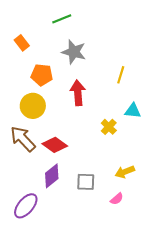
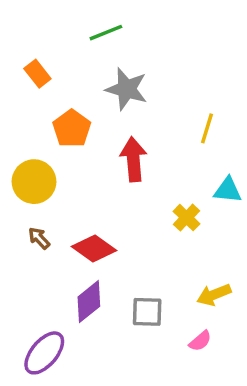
orange pentagon: (42, 75) -> (72, 128), turned 30
yellow circle: (33, 106) -> (34, 182), moved
brown arrow: (23, 139) -> (39, 238), size x0.5

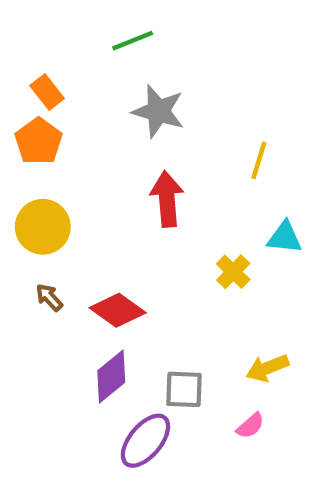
orange pentagon: (72, 128) -> (39, 141), moved
purple ellipse: (44, 353) -> (145, 441), moved

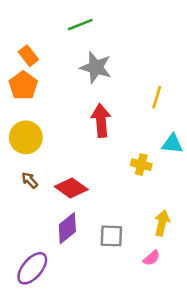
yellow cross: (233, 272) -> (141, 165), turned -30
yellow arrow: (267, 368) -> (162, 223), turned 125
purple ellipse: (145, 441) -> (32, 268), moved

